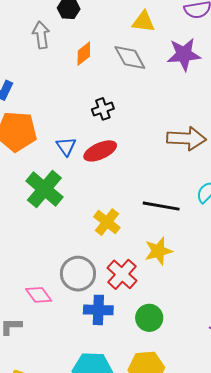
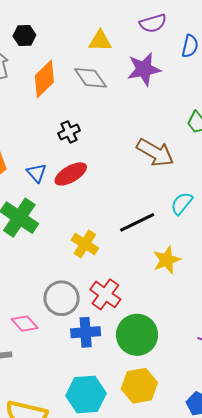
orange diamond: (84, 54) -> (44, 79), size x1.5
brown arrow: (186, 138) -> (155, 153), turned 33
black line: (161, 206) -> (137, 222), turned -30
yellow star: (158, 251) -> (167, 260), moved
green circle: (149, 318) -> (137, 335), size x1.5

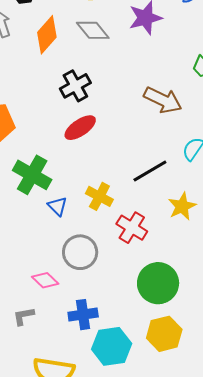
black cross: (69, 132) -> (75, 86), size x1.4
blue triangle: (37, 173) -> (57, 206), moved
red cross: (105, 294) -> (132, 228), moved
blue cross: (86, 332) -> (83, 315), moved

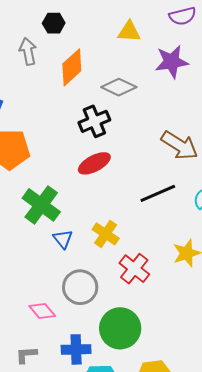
gray diamond: (93, 30) -> (119, 87), moved, turned -32
black line: (150, 171) -> (158, 193), moved
green circle: (158, 283) -> (120, 328), moved
gray L-shape: (24, 316) -> (26, 355), moved

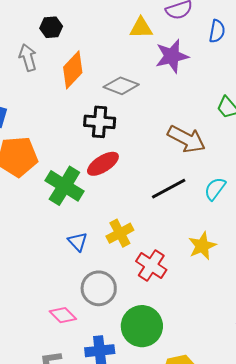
yellow triangle: (129, 32) -> (141, 28), moved
black cross: (94, 121) -> (100, 122), turned 32
green cross: (41, 205) -> (64, 186), moved
yellow cross: (106, 234) -> (120, 233), turned 32

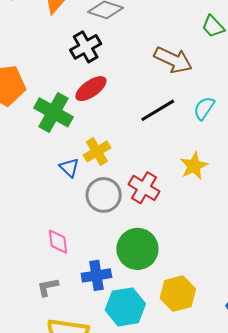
black cross: (100, 122) -> (86, 47), turned -32
yellow cross: (120, 233) -> (97, 151), moved
gray circle: (99, 288) -> (104, 195), moved
pink diamond: (63, 315) -> (58, 242), turned 40

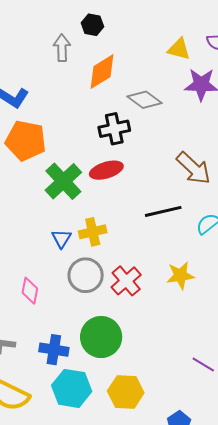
pink diamond: (58, 242) -> (30, 291), moved

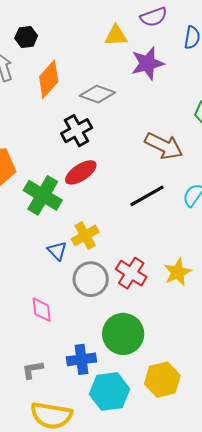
yellow star: (180, 275) -> (178, 272), moved

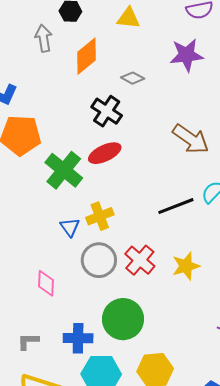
yellow triangle: (116, 36) -> (128, 18), moved
gray diamond: (97, 94) -> (133, 78), size x0.7
black cross: (77, 131) -> (107, 111), turned -36
black line: (147, 196) -> (176, 206), moved

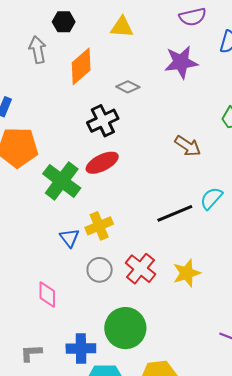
black cross: (107, 111) -> (103, 121), turned 32
brown arrow: (191, 139) -> (188, 146), size x0.7
gray circle: (99, 260) -> (100, 270), size x0.7

